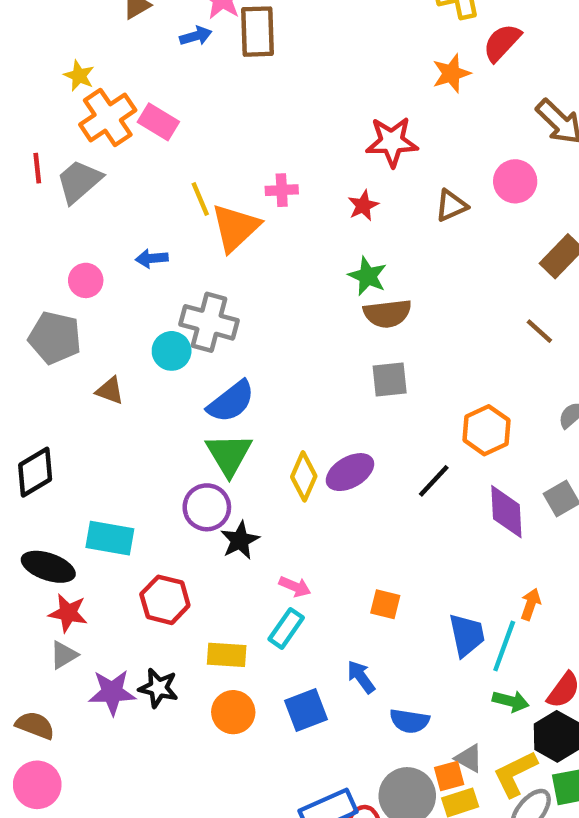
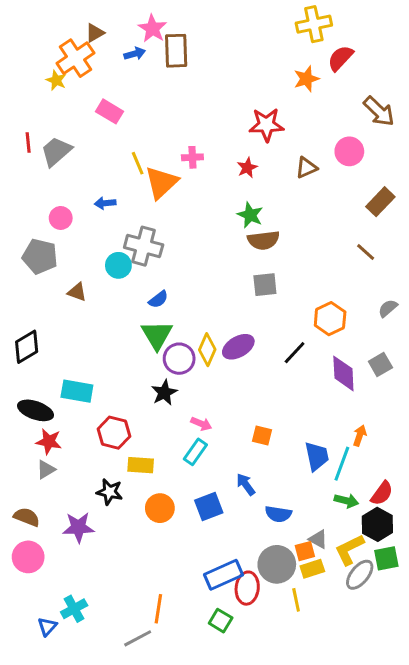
orange cross: (108, 117) -> (75, 58), moved
blue semicircle: (231, 402) -> (158, 299), size x0.6
purple circle: (207, 507) -> (179, 359), moved
yellow rectangle: (227, 655) -> (141, 465), moved
purple star: (112, 692) -> (78, 527), moved

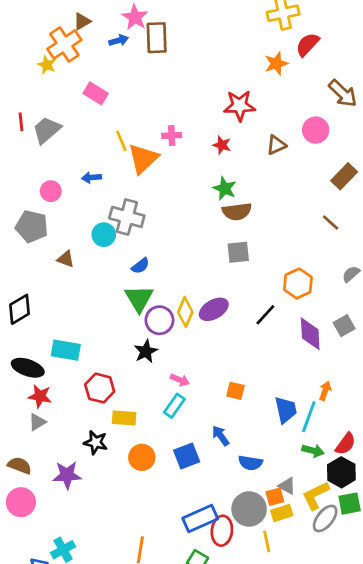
red star: (247, 168) -> (222, 145), turned -30

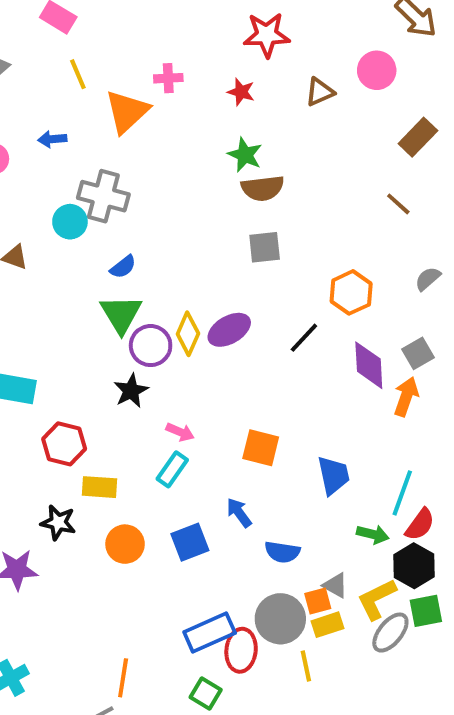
yellow line: (121, 141) -> (78, 74), moved
orange square: (236, 391) -> (261, 448), size x1.4
orange arrow: (325, 391) -> (406, 397), moved, size x1.4
cyan line: (309, 417) -> (402, 493), moved

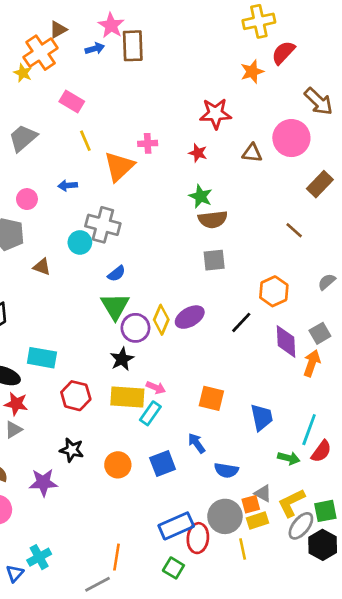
pink circle: (377, 70) -> (291, 138), size x1.4
brown triangle: (320, 92) -> (252, 153), turned 30
brown line: (398, 204) -> (294, 230), moved
yellow rectangle: (99, 487) -> (127, 397), moved, size x1.4
black hexagon: (414, 566) -> (323, 545), moved

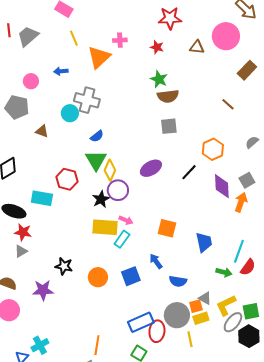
yellow diamond: (161, 320) -> (110, 170), moved
purple circle: (135, 328) -> (118, 190), moved
red hexagon: (76, 396) -> (67, 179), moved

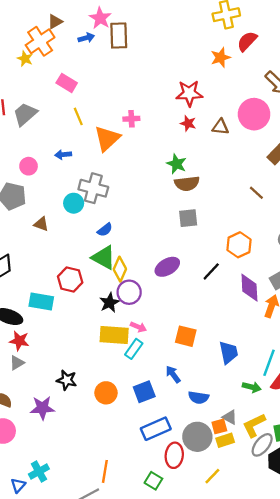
red star: (157, 47) -> (188, 123), moved
green triangle: (96, 160) -> (104, 258), turned -30
blue rectangle: (141, 322) -> (156, 429), moved
yellow line: (190, 339) -> (212, 476), moved, turned 56

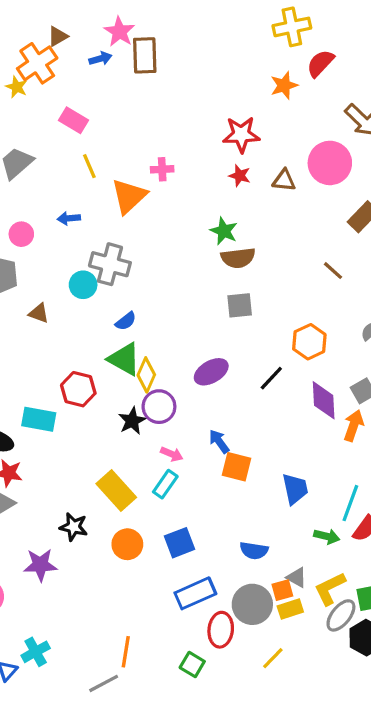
yellow rectangle: (114, 335) -> (116, 490), moved, turned 44
blue arrow: (173, 374) -> (219, 441), moved

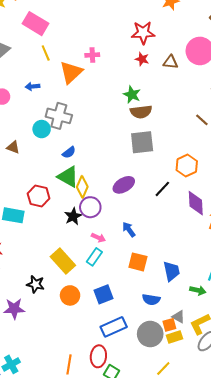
pink rectangle: (74, 120) -> (36, 24), size x1.4
gray square: (240, 305) -> (142, 142), size x1.4
orange square: (237, 467) -> (138, 262), moved
blue trapezoid: (295, 489) -> (171, 271), moved
red ellipse: (221, 630) -> (98, 356), moved

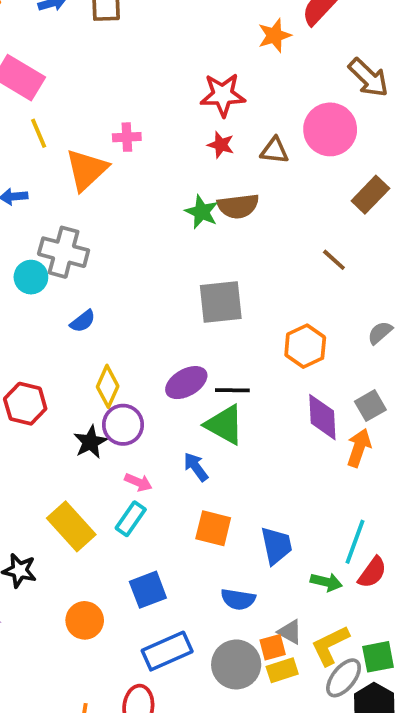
brown semicircle: (141, 112) -> (238, 206), moved
green triangle: (68, 177) -> (225, 425), moved
black line: (162, 189) -> (232, 390), moved, turned 48
orange circle: (70, 295) -> (85, 620), moved

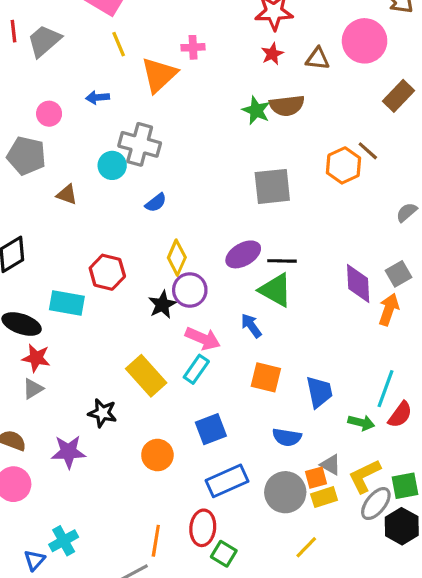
red star: (221, 145) -> (272, 54), turned 30
orange hexagon: (305, 346) -> (343, 165), moved
pink arrow: (138, 482) -> (203, 339), size x1.5

